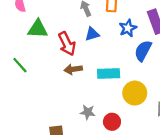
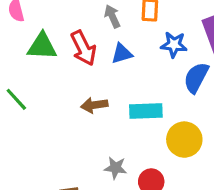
blue star: (128, 28) -> (174, 45), turned 30
red arrow: (67, 44) -> (83, 48), moved

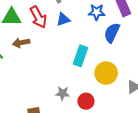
brown arrow: (94, 105) -> (21, 43), moved
cyan rectangle: (146, 111) -> (80, 56), turned -66

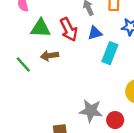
cyan rectangle: (80, 56) -> (110, 53), moved
gray star: (63, 93) -> (91, 111), size x1.5

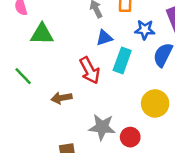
red arrow: (69, 29) -> (90, 70), moved
brown arrow: (49, 56) -> (62, 98), moved

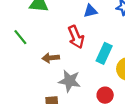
cyan rectangle: (122, 60) -> (104, 53), moved
gray star: (102, 127) -> (69, 81), moved

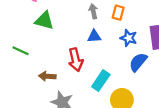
green line: (20, 37) -> (21, 51), turned -35

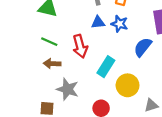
blue star: (129, 38) -> (119, 24), moved
green line: (21, 51) -> (49, 42), moved

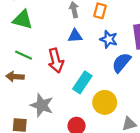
blue star: (119, 24) -> (109, 39), moved
brown arrow: (52, 64) -> (15, 77), moved

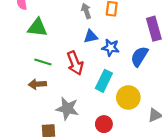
blue star: (109, 39) -> (111, 48), moved

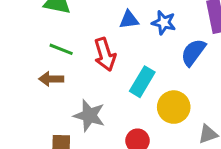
blue star: (111, 48) -> (164, 23), moved

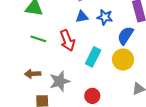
brown arrow: (51, 79) -> (33, 74), moved
yellow circle: (174, 107) -> (123, 59), moved
gray star: (89, 115) -> (60, 81), turned -30

